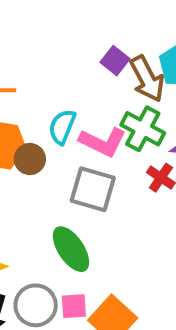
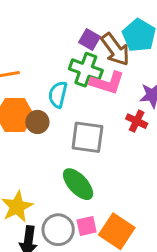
green cross: (143, 129) -> (86, 70), moved
pink L-shape: (103, 142) -> (107, 83), moved

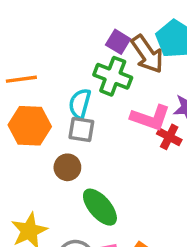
pink L-shape: (107, 83) -> (150, 118), moved
brown circle: (37, 122) -> (67, 167), moved
gray square: (87, 137) -> (81, 129), moved, size x0.7

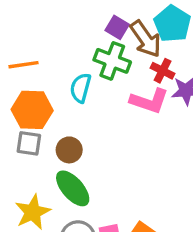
gray square: (81, 129) -> (29, 143), moved
red cross: (169, 137) -> (163, 71), moved
green ellipse: (100, 207) -> (73, 188), moved

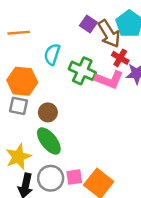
green cross: (112, 61) -> (82, 71), moved
orange line: (23, 65) -> (19, 33), moved
cyan semicircle: (81, 88) -> (52, 54), moved

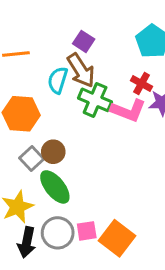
purple square: (88, 24) -> (84, 41), moved
brown arrow: (109, 34) -> (81, 70), moved
gray square: (18, 106) -> (32, 159), moved, turned 36

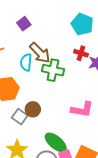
purple square: (84, 41) -> (24, 24), moved, turned 32
pink L-shape: (128, 110) -> (82, 109), moved
green ellipse: (55, 187) -> (56, 142), moved

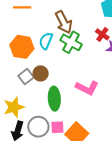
cyan semicircle: (26, 62) -> (46, 41), moved
green ellipse: (56, 142) -> (54, 99), moved, turned 30

